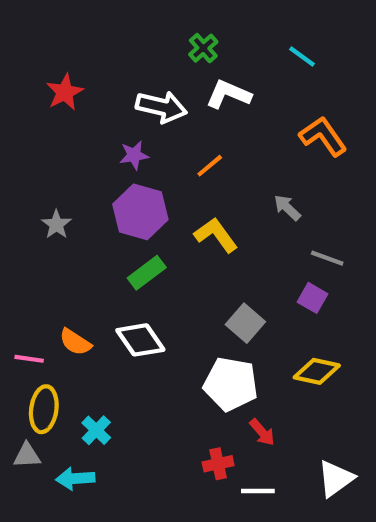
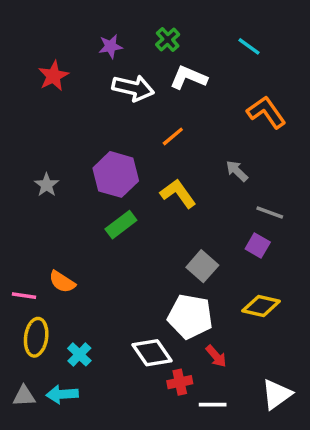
purple star: (134, 155) -> (111, 46), moved
white diamond: (140, 340) -> (152, 353), moved
gray triangle: (27, 455) -> (24, 396), moved

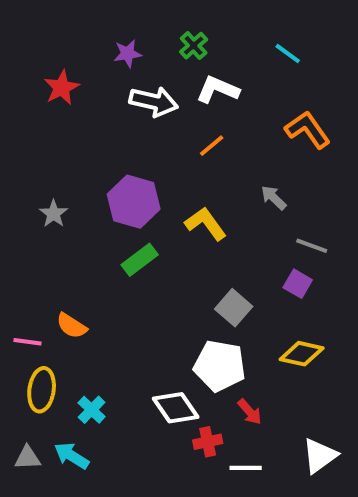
orange line: (173, 136) -> (212, 146), moved
cyan arrow: (62, 394) -> (72, 456), turned 36

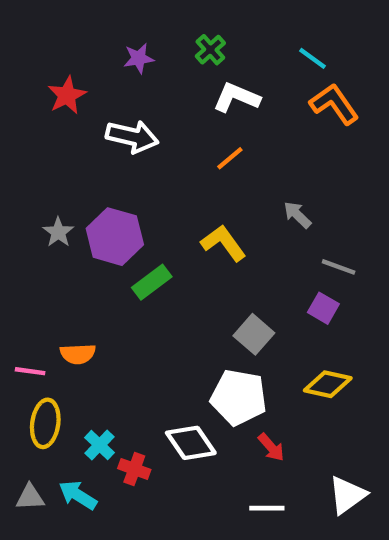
white arrow: (154, 102) -> (132, 137), moved
orange L-shape: (308, 130) -> (334, 104), moved
purple hexagon: (134, 202) -> (115, 237), moved
orange semicircle: (72, 326) -> (78, 354), turned -36
red cross: (208, 442) -> (134, 469), moved, turned 32

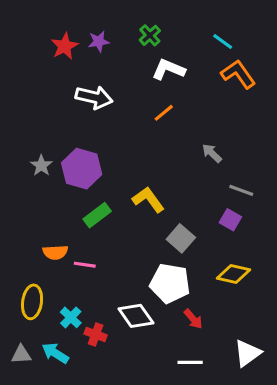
red star: (67, 95) -> (65, 46), moved
yellow L-shape: (223, 243) -> (148, 200), moved
green rectangle: (152, 282) -> (97, 215), moved
pink line: (30, 371) -> (85, 265), moved

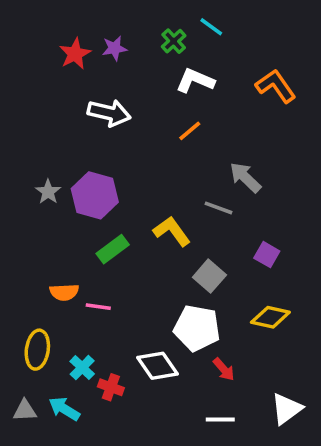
cyan line: (223, 42) -> (211, 27), moved
gray arrow: (212, 153) -> (245, 177), size x1.4
gray line: (241, 190) -> (218, 208), moved

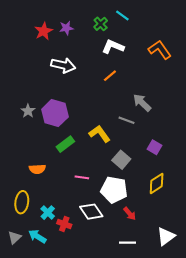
pink line: (98, 307) -> (82, 177), moved
yellow diamond: (270, 317) -> (157, 184), turned -45
gray triangle: (25, 411) -> (15, 237), turned -40

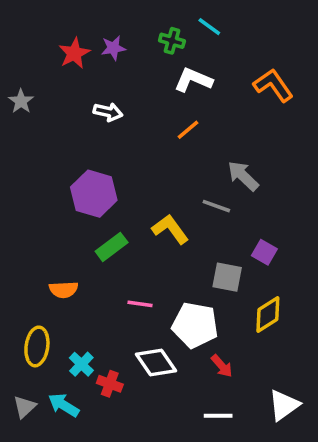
green cross: (101, 24) -> (172, 41), turned -32
white arrow: (63, 65) -> (108, 112), size x0.7
gray star: (28, 111) -> (21, 101), moved
gray square: (121, 160) -> (227, 277), moved, turned -30

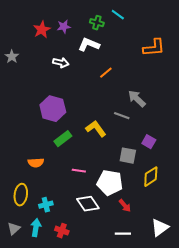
white L-shape: (193, 80) -> (89, 45), moved
orange L-shape: (273, 85) -> (154, 48), turned 120
cyan cross: (81, 364) -> (46, 205), turned 32
red cross: (110, 384) -> (62, 231), moved
cyan arrow: (64, 405) -> (36, 228), turned 66

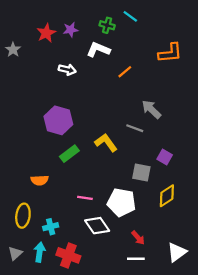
gray star: (12, 57) -> (13, 50), moved
orange line: (106, 73) -> (125, 72), moved
pink line: (79, 171) -> (85, 198), moved
red arrow: (125, 206) -> (138, 238), moved
red cross: (62, 231) -> (68, 255), size x1.5

